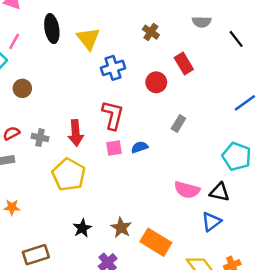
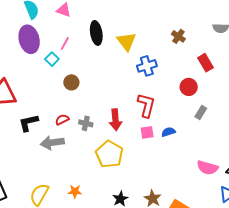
red circle: (156, 82) -> (189, 87), moved
orange star: (12, 207) -> (75, 192), moved

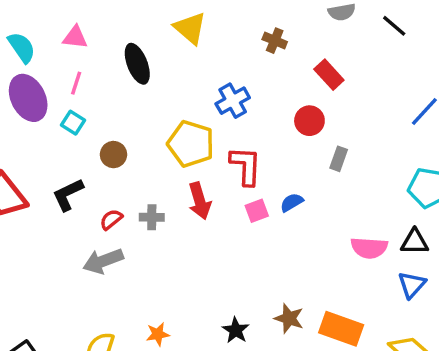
yellow triangle: (126, 41) -> (190, 28), moved
pink line: (65, 43) -> (76, 83), moved
black L-shape: (28, 123) -> (68, 195), moved
yellow pentagon: (109, 154) -> (191, 144), moved

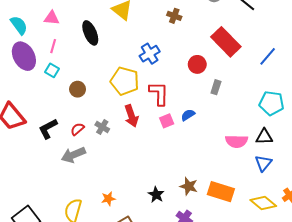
red rectangle: (329, 75) -> (226, 42), moved, size x1.6
black L-shape: (68, 195) -> (48, 129), moved
gray cross: (152, 217) -> (102, 127), turned 32

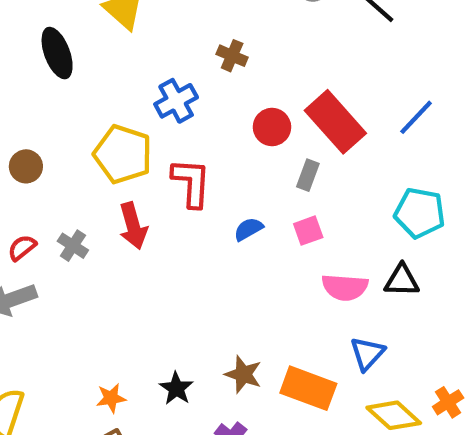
brown cross: (174, 16) -> (232, 56), moved
red rectangle: (226, 42) -> (335, 122), moved
pink square: (167, 121) -> (308, 231), moved
blue triangle: (263, 163) -> (367, 354), moved
orange star: (108, 199) -> (111, 398), moved

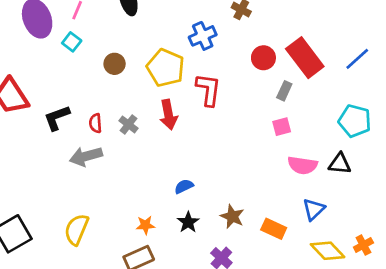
brown circle: (26, 166) -> (115, 64), moved
blue semicircle: (248, 229) -> (184, 186), moved
red semicircle: (22, 248) -> (95, 123), turned -60
orange rectangle: (308, 388) -> (274, 229), size x0.7

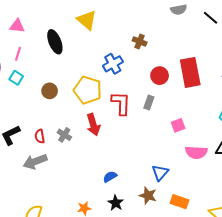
red rectangle: (305, 58) -> (190, 72), turned 32
gray rectangle: (284, 91) -> (149, 102), moved
blue triangle: (314, 209) -> (160, 173), moved

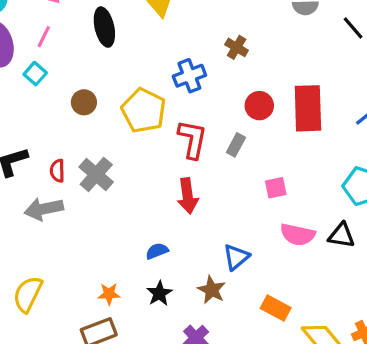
red arrow: (93, 125) -> (188, 196), moved
gray cross: (64, 135) -> (96, 174), size x1.5
orange rectangle: (180, 202) -> (276, 308), moved

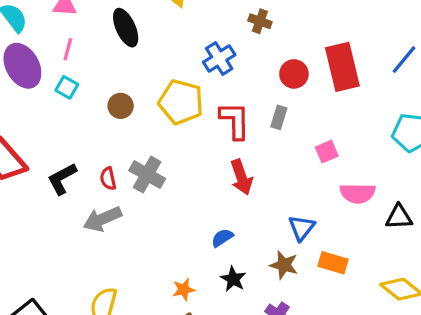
black triangle: (341, 235) -> (399, 217), moved
orange rectangle: (276, 308) -> (333, 263), moved

